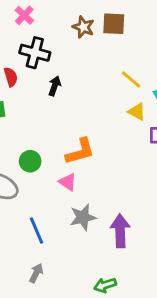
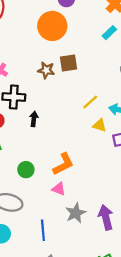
yellow line: (131, 79) -> (90, 102), turned -70
green circle: (30, 161) -> (26, 170), moved
blue line: (36, 231) -> (43, 230), turned 30

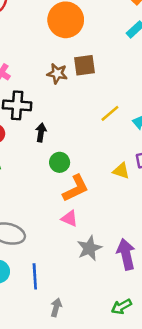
yellow triangle: (100, 125) -> (121, 171), moved
green circle: (26, 170) -> (60, 162), moved
blue line: (43, 230) -> (35, 276), moved

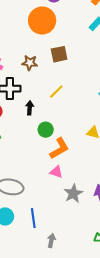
brown star: (57, 74) -> (30, 63), moved
yellow line: (110, 113) -> (56, 92), moved

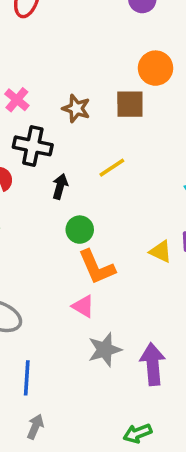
orange circle: (42, 21) -> (155, 68), moved, size x0.7
orange L-shape: (59, 148) -> (97, 267), turned 85
gray arrow: (51, 241) -> (35, 427), moved

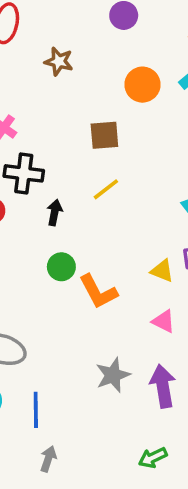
brown square: (130, 104) -> (104, 135), moved
brown star: (76, 108) -> (59, 61), moved
green circle: (80, 230) -> (61, 267), moved
pink triangle: (83, 306) -> (164, 321), moved

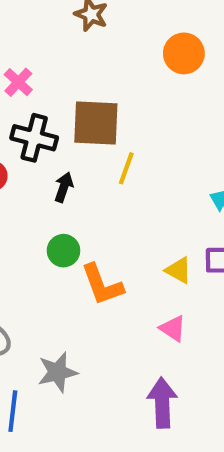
brown square: (104, 135) -> (96, 123), moved, size x1.4
yellow line: (106, 189) -> (126, 168), turned -40
gray star: (113, 375) -> (57, 372), moved

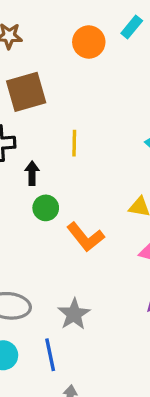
brown square: (96, 123) -> (26, 92), moved
green circle: (63, 251) -> (46, 208), moved

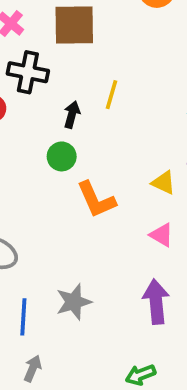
black arrow: (32, 173) -> (72, 115), moved
gray star: (74, 314) -> (74, 302), moved

